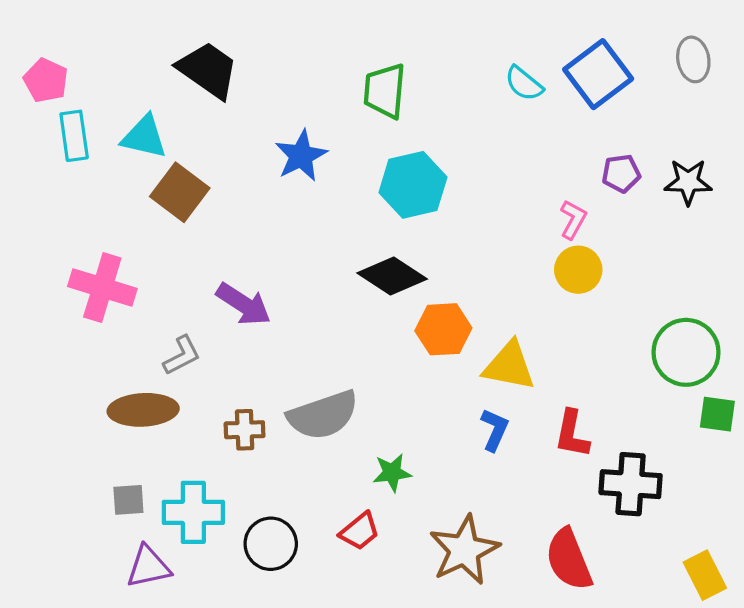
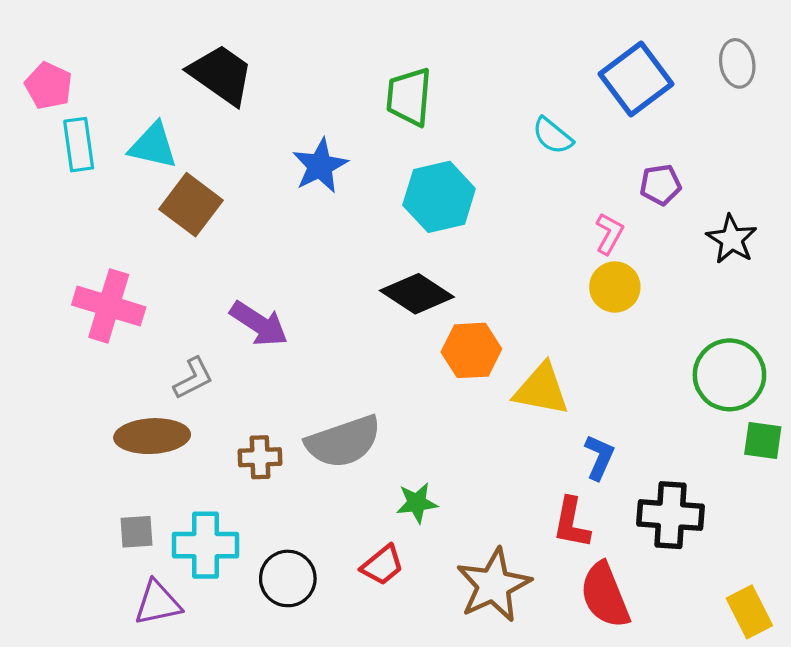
cyan semicircle: (524, 84) -> (553, 136), moved
black star: (688, 182) -> (732, 239), moved, turned 30
blue L-shape: (495, 430) -> (599, 457), moved
red L-shape: (572, 434) -> (571, 523), moved

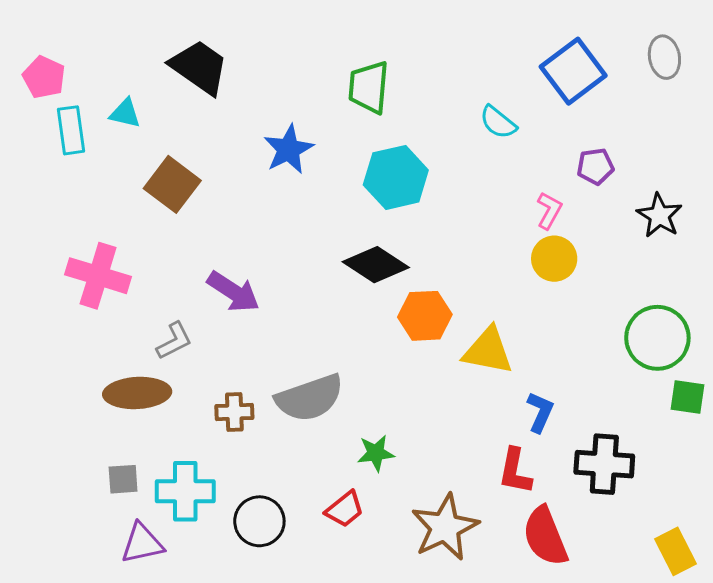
cyan triangle: (153, 146) -> (125, 113), moved, size x0.7

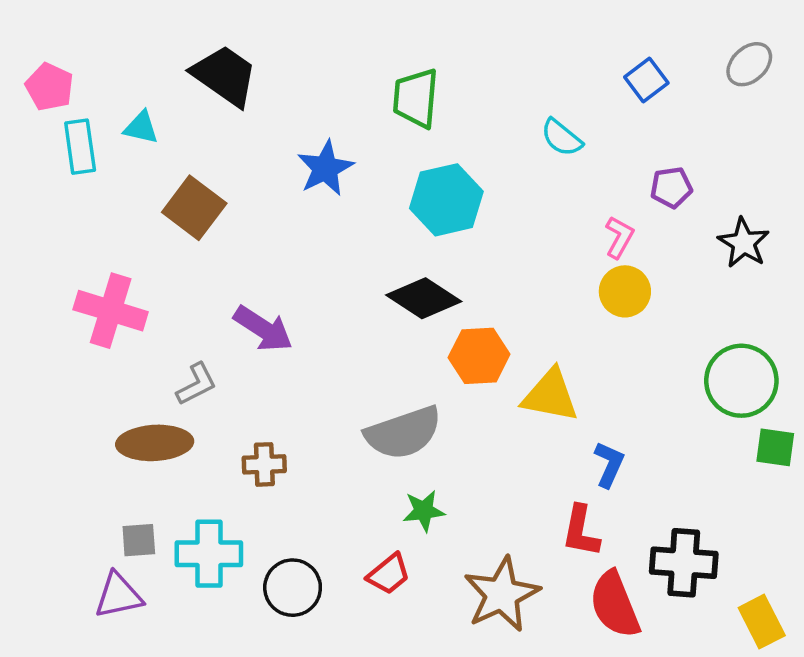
gray ellipse: (664, 57) -> (749, 64), turned 57
blue square: (573, 71) -> (646, 80), size x0.6
gray semicircle: (310, 398) -> (403, 433), moved
black cross: (604, 464) -> (684, 563), moved
purple triangle: (142, 543) -> (118, 596), moved

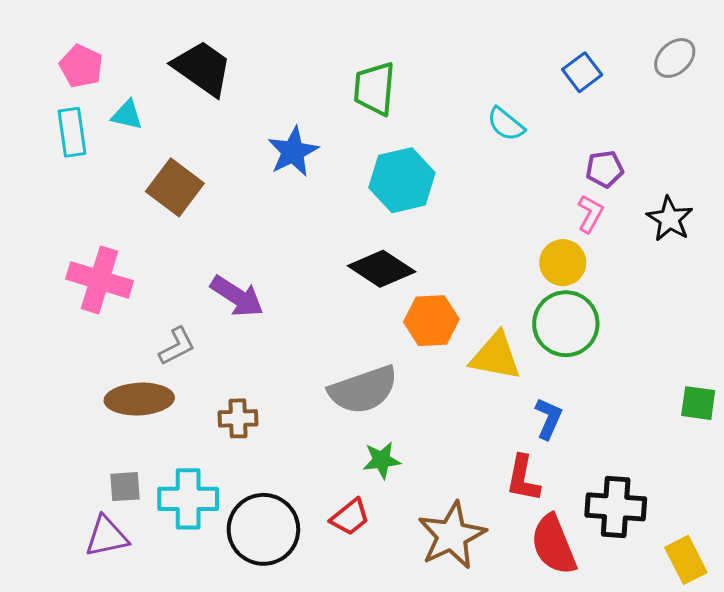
pink pentagon: (49, 87) -> (81, 66), moved
pink L-shape: (619, 237) -> (590, 214), moved
green circle: (741, 381) -> (566, 324), moved
black circle: (293, 588) -> (263, 529), size x1.4

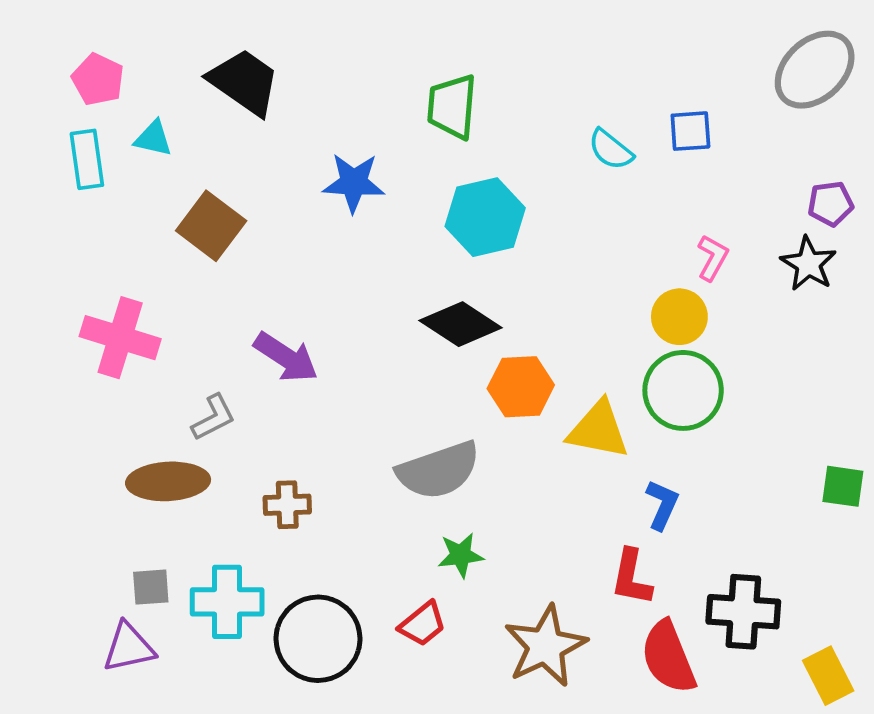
gray ellipse: (675, 58) -> (815, 70), size x1.6
blue square: (582, 72) -> (690, 131), moved, turned 33
blue star: (293, 152) -> (354, 183), turned 30
purple pentagon: (605, 169) -> (831, 204), moved

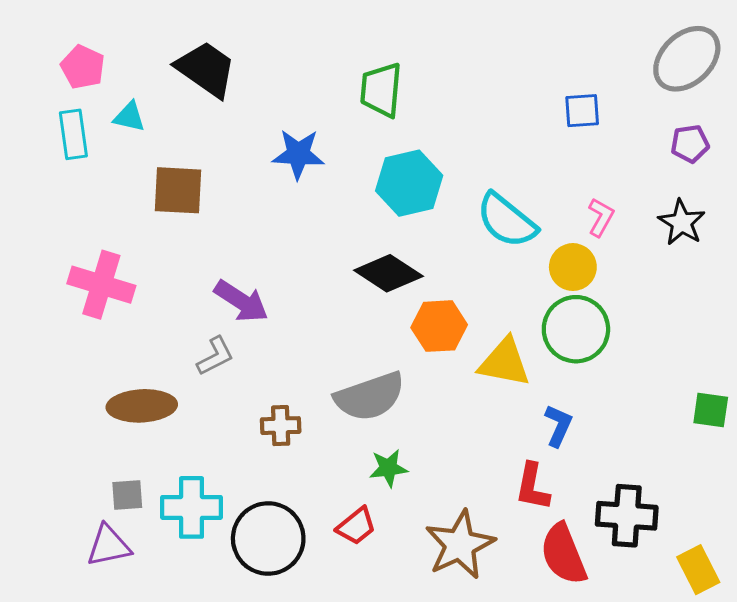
cyan semicircle: (611, 150) -> (507, 220), moved, size x1.6
purple pentagon: (831, 204) -> (690, 144), moved
brown square: (211, 226) -> (178, 190), turned -34
gray L-shape: (214, 417) -> (215, 356), moved
brown cross: (287, 505) -> (281, 426), moved

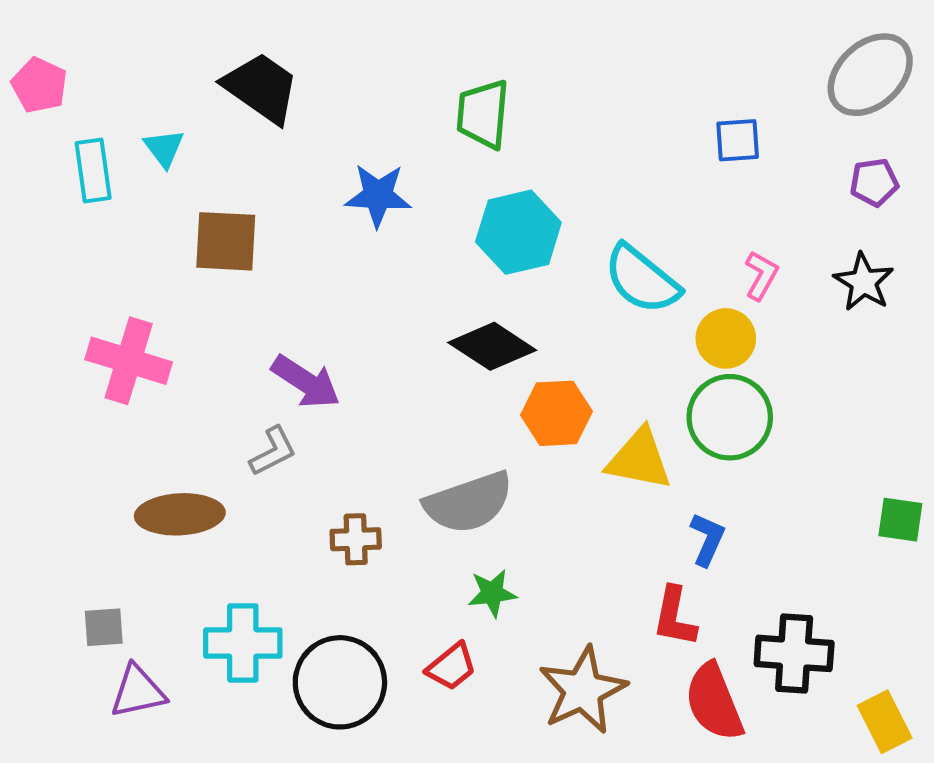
pink pentagon: (83, 67) -> (39, 85), moved
cyan triangle: (129, 117) -> (164, 148), turned 40
gray square: (127, 495) -> (104, 627), moved

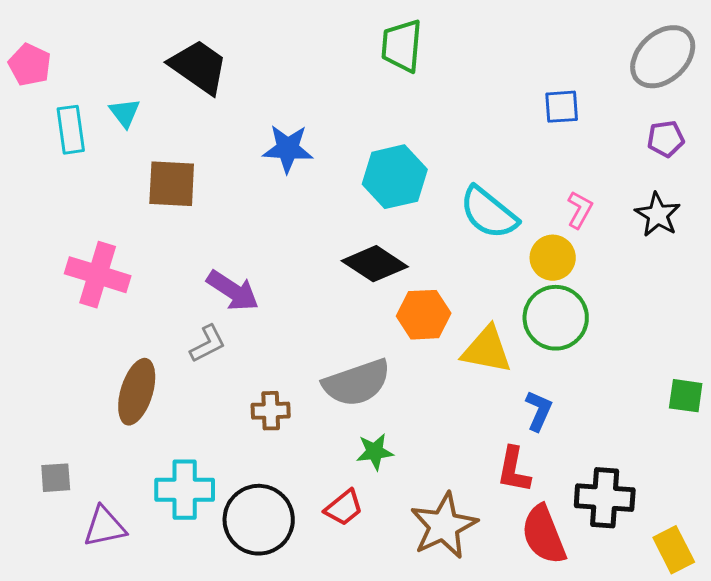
green trapezoid: (483, 114) -> (402, 46), moved
brown ellipse: (180, 514) -> (137, 392), turned -70
gray square: (104, 627) -> (56, 478), moved

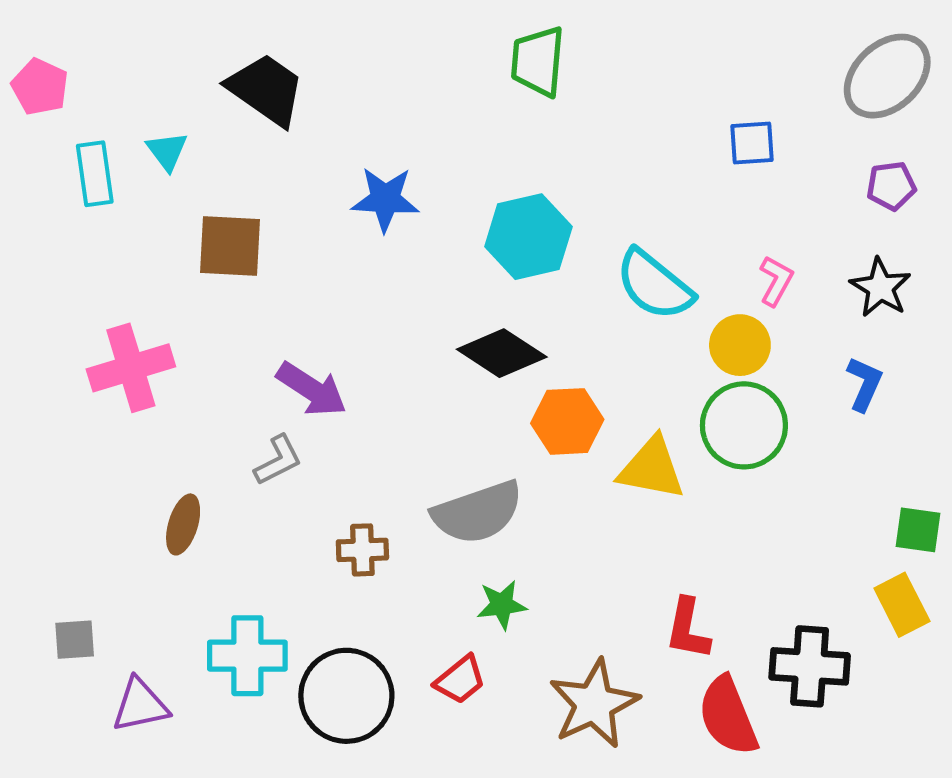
pink cross: (98, 275) -> (131, 368), turned -34
brown ellipse: (137, 392) -> (183, 524), size x0.7
blue L-shape: (539, 411) -> (864, 384), moved
yellow rectangle: (674, 550) -> (902, 605), moved

